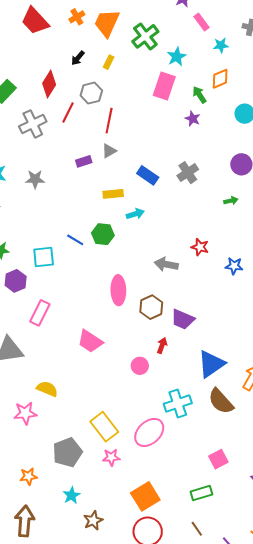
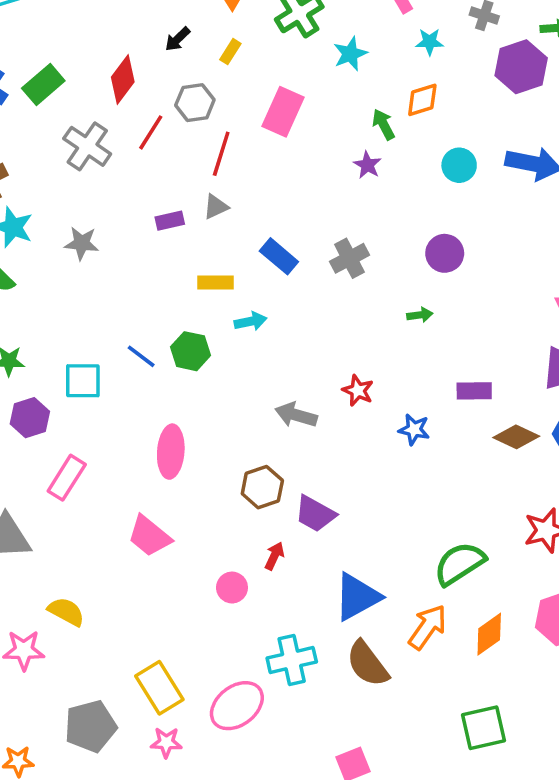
pink rectangle: (164, 86) -> (283, 112), moved
gray cross: (33, 124) -> (87, 146), turned -36
pink ellipse: (118, 290) -> (171, 452), moved

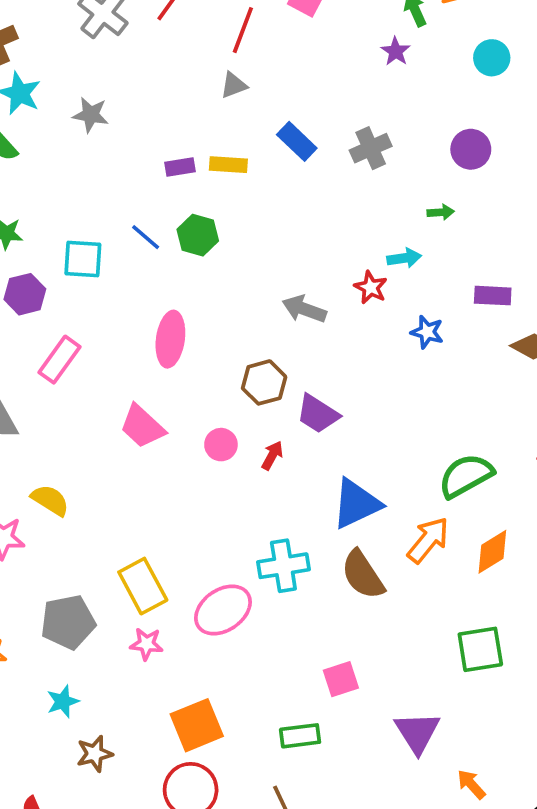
purple rectangle: (170, 221) -> (180, 167), moved
cyan arrow: (251, 321) -> (404, 258), moved
pink circle: (232, 588) -> (221, 445), moved

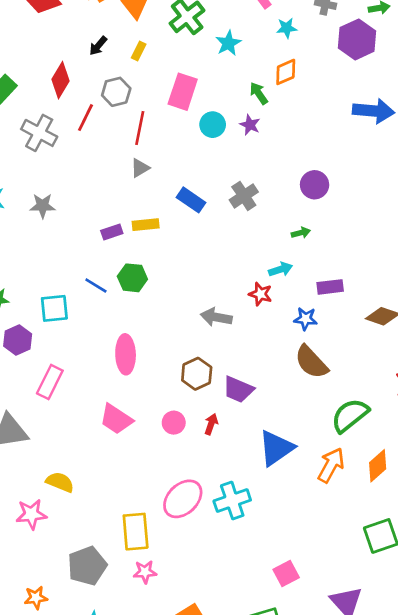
cyan circle: (492, 58) -> (213, 125), moved
purple rectangle: (493, 296) -> (330, 287), moved
brown semicircle: (363, 575) -> (311, 362), moved
yellow rectangle: (143, 586) -> (136, 532), turned 33
pink ellipse: (223, 610) -> (183, 499), moved

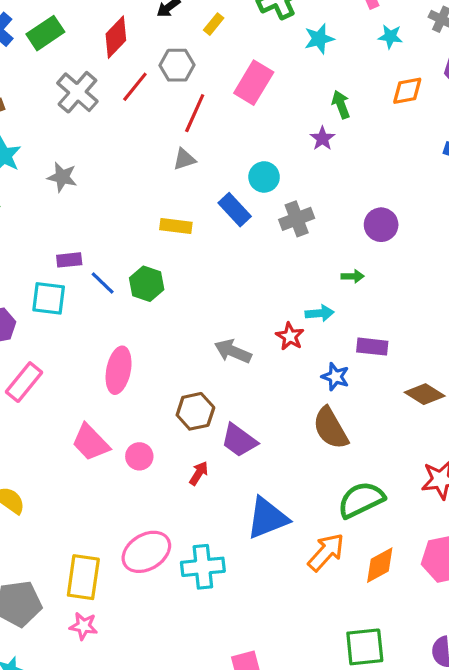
orange diamond: (286, 72) -> (407, 91), moved
cyan circle: (213, 125) -> (264, 177), moved
purple rectangle: (112, 232) -> (69, 260), moved
pink circle: (174, 423) -> (139, 456), moved

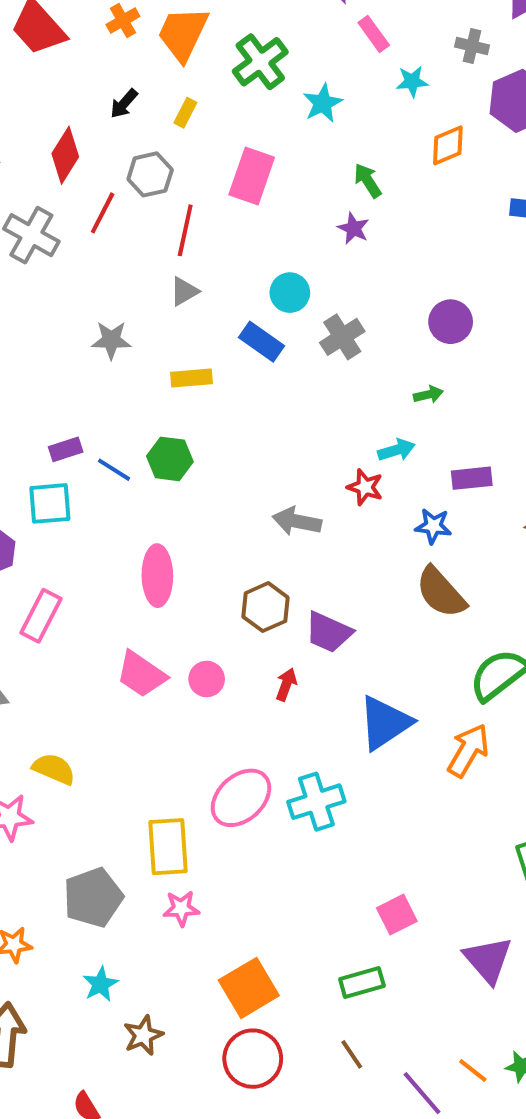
gray star: (62, 177) -> (111, 340), moved

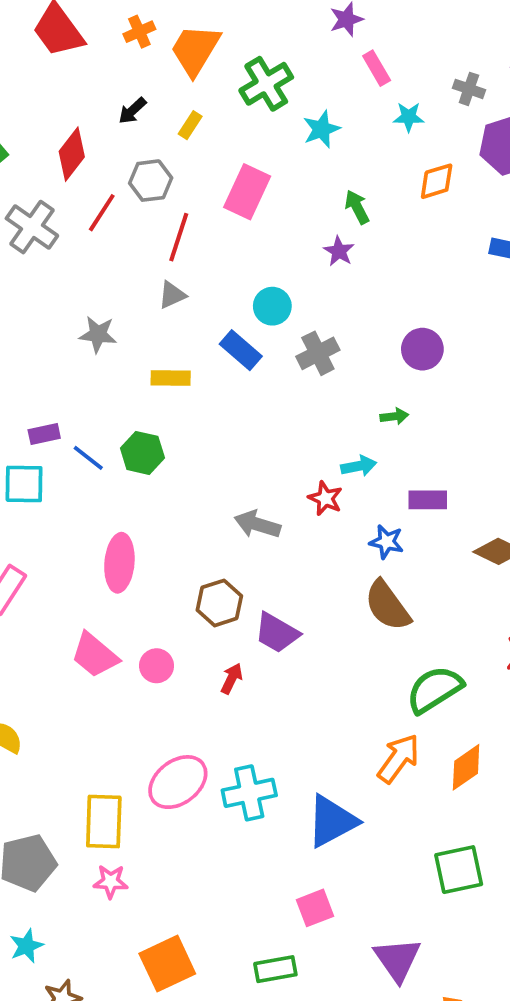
blue triangle: (385, 723) -> (332, 821), moved

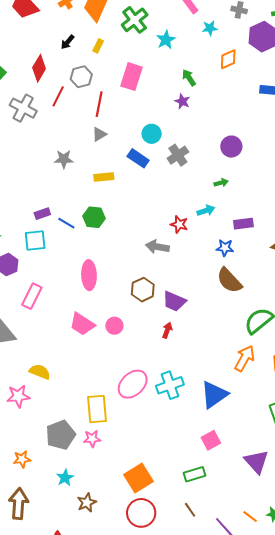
red star: (325, 498) -> (179, 224), moved
red arrow: (232, 679) -> (167, 330), moved
pink star: (111, 881) -> (92, 439), moved

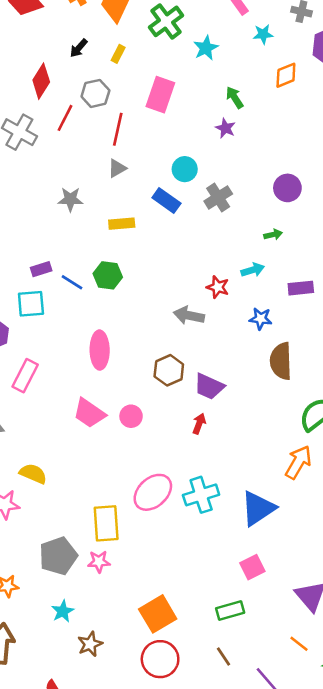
blue star: (225, 248) -> (261, 319), moved
brown semicircle: (229, 280) -> (281, 361), turned 40
orange line: (250, 517) -> (299, 644), moved

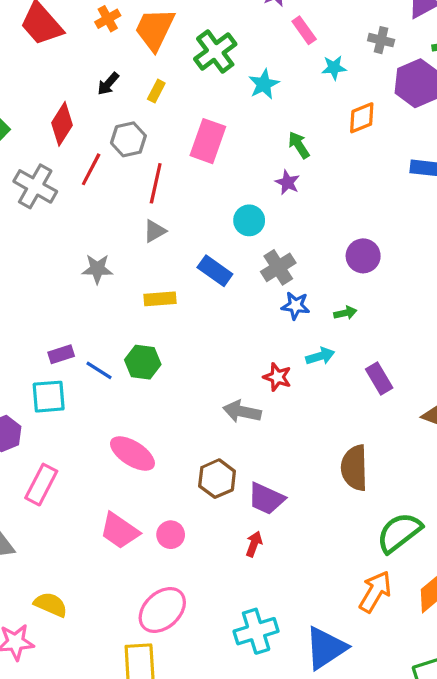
cyan circle: (185, 169) -> (249, 220), moved
purple rectangle: (301, 288) -> (379, 379), turned 65
blue star: (261, 319) -> (296, 306), moved
pink ellipse: (100, 350) -> (132, 454), turned -57
pink ellipse: (153, 492) -> (162, 610), moved

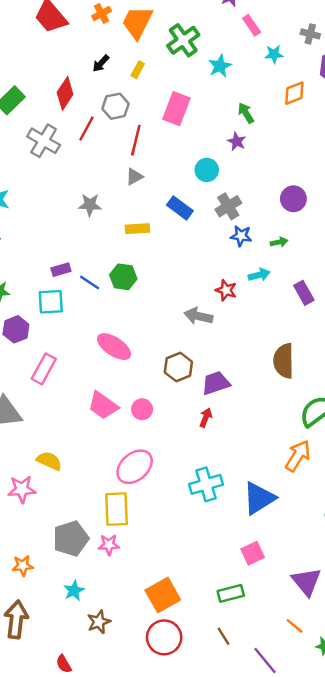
purple trapezoid: (266, 499) -> (216, 383), turned 136

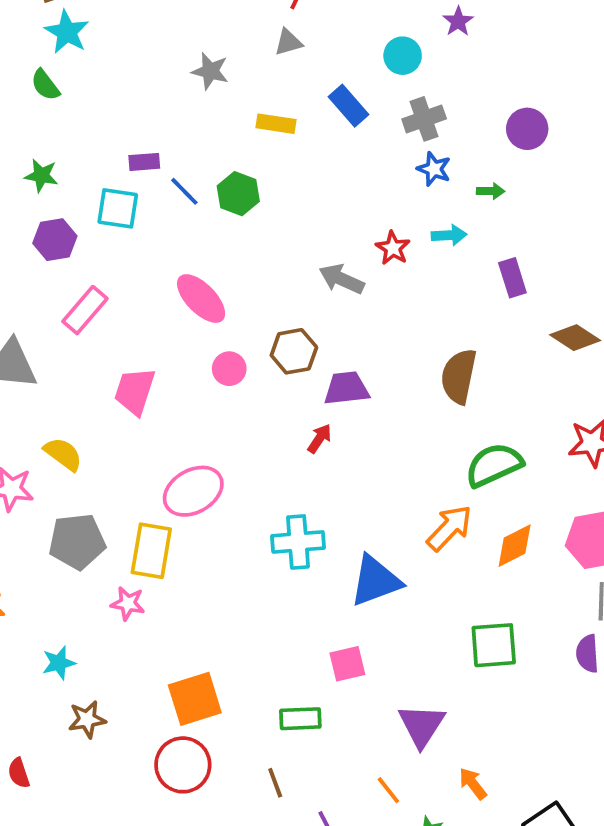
pink trapezoid: (103, 406) -> (135, 391), moved, turned 60
pink circle: (142, 409) -> (229, 369), moved
gray pentagon: (71, 539) -> (77, 541), moved

